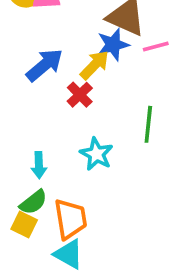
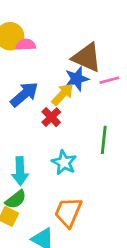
cyan arrow: (39, 165) -> (20, 171), size x1.4
orange trapezoid: (70, 219) -> (68, 212), moved, turned -148

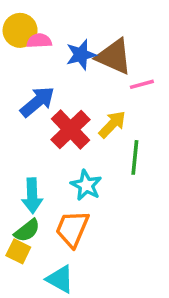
blue star: (77, 79) -> (81, 55), moved
yellow arrow: (63, 94) -> (112, 124), moved
red cross: (51, 117) -> (70, 130), size x1.6
orange trapezoid: (68, 212) -> (72, 229), moved

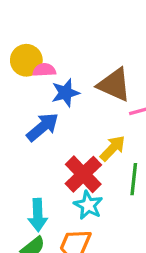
blue star: (81, 55) -> (65, 93), moved
red cross: (70, 130) -> (83, 174), moved

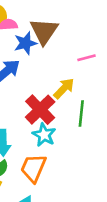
brown triangle: (114, 85) -> (44, 31), moved, turned 40

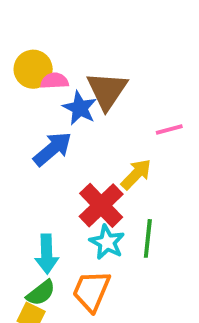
blue star: (25, 43) -> (80, 108), turned -30
green line: (81, 114) -> (148, 238), moved

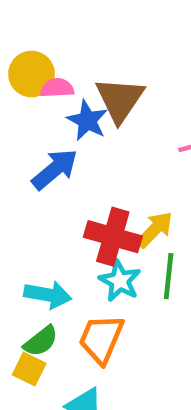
yellow arrow: (136, 174) -> (155, 230), moved
red cross: (101, 205) -> (113, 237), turned -30
cyan arrow: (47, 254) -> (48, 295), turned -78

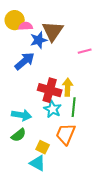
blue star: (87, 120) -> (39, 40), turned 30
yellow arrow: (155, 230) -> (68, 87), turned -42
orange trapezoid: (101, 339) -> (66, 134), moved
yellow square: (29, 369) -> (43, 147), moved

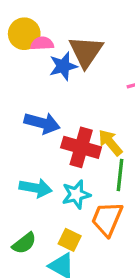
blue arrow: (25, 61) -> (42, 123), moved, turned 55
yellow arrow: (68, 87) -> (110, 143), turned -42
cyan star: (53, 109) -> (76, 194), moved, turned 30
green semicircle: (19, 135) -> (24, 243), moved

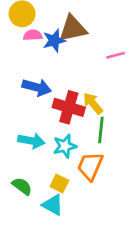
pink semicircle: (42, 43) -> (33, 35), moved
brown triangle: (86, 52) -> (73, 29), turned 44
green semicircle: (24, 243) -> (22, 186), turned -105

